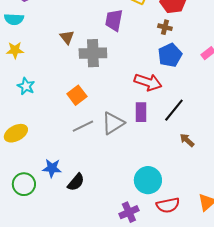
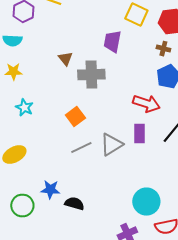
black semicircle: (76, 182) -> (74, 204), turned -114

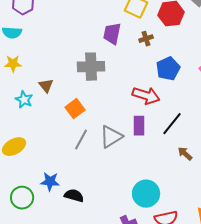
brown cross: (163, 49) -> (146, 39), moved, turned -32
brown triangle: (65, 59) -> (46, 86), moved
gray line: (81, 148) -> (81, 140), turned -35

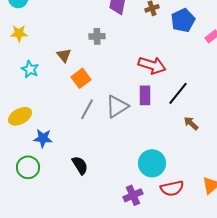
gray cross: (91, 67) -> (97, 36), size x0.6
blue pentagon: (168, 69) -> (183, 20), moved
brown triangle: (46, 86) -> (64, 55), moved
blue star: (50, 182) -> (43, 138), moved
black semicircle: (74, 196) -> (80, 165), turned 42

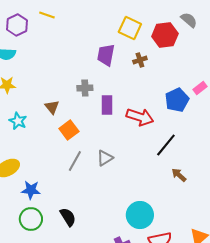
blue pentagon: (183, 20) -> (177, 100), moved
purple rectangle: (145, 95) -> (107, 105), moved
gray triangle: (117, 106) -> (105, 158), size x0.7
green circle: (28, 167) -> (31, 219), moved

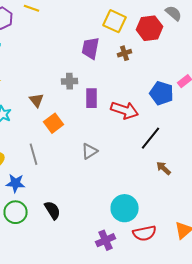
blue pentagon: (177, 100) -> (162, 93), turned -30
gray line: (75, 161) -> (34, 154), moved, turned -45

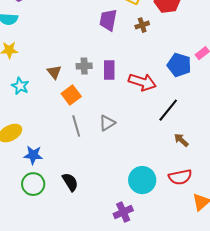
gray cross: (70, 81) -> (84, 66), moved
gray line: (34, 154) -> (76, 126), moved
red semicircle: (144, 233) -> (180, 177), moved

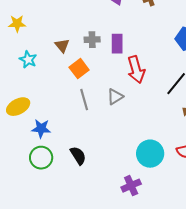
red arrow: (142, 82) -> (136, 70), moved, turned 56

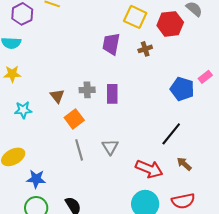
cyan star: (28, 60) -> (23, 110), turned -30
red arrow: (136, 70) -> (149, 169), moved, turned -52
gray triangle: (115, 97) -> (110, 147), turned -30

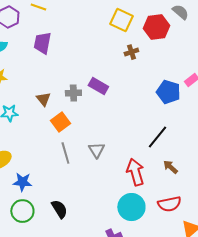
purple trapezoid: (111, 44) -> (42, 43), moved
purple rectangle: (112, 94) -> (98, 86), moved, turned -60
red arrow: (149, 169) -> (135, 172), turned -128

